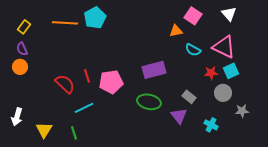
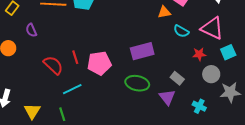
purple semicircle: (22, 49) -> (31, 30), moved
cyan square: (231, 71) -> (228, 52), moved
gray star: (242, 111) -> (230, 92), size x1.5

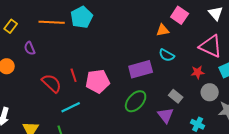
cyan semicircle: (181, 31) -> (167, 55), moved
green ellipse: (137, 83) -> (136, 101), turned -60

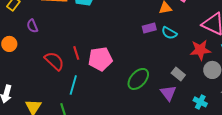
purple rectangle: (141, 69) -> (149, 28), moved, size x0.6
red star: (198, 72) -> (200, 50), size x1.5
cyan line: (71, 107) -> (73, 85), turned -48

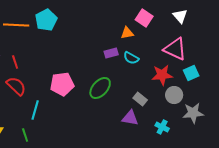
red line: (76, 53) -> (15, 62), moved
green ellipse: (138, 79) -> (100, 88), moved
purple triangle: (168, 93) -> (130, 118), turned -42

